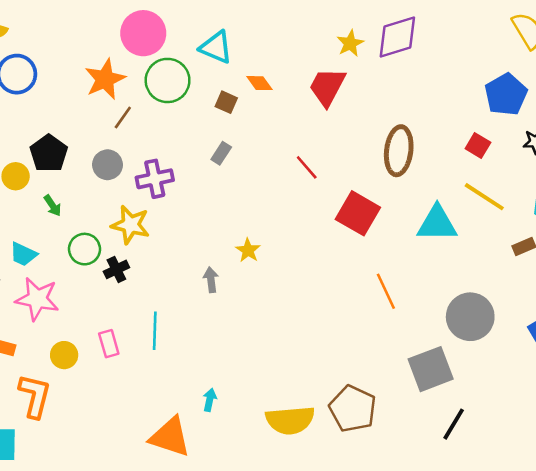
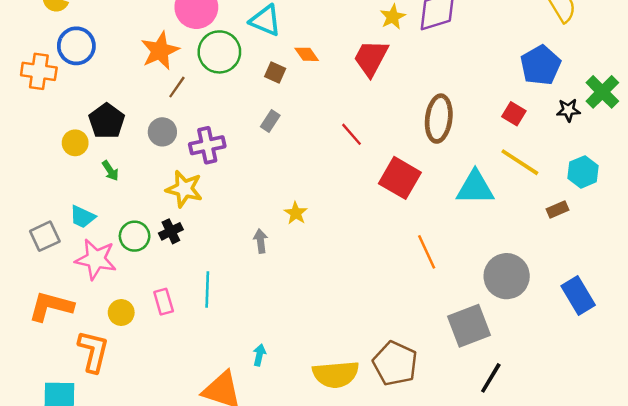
green circle: (85, 249) -> (135, 236), moved

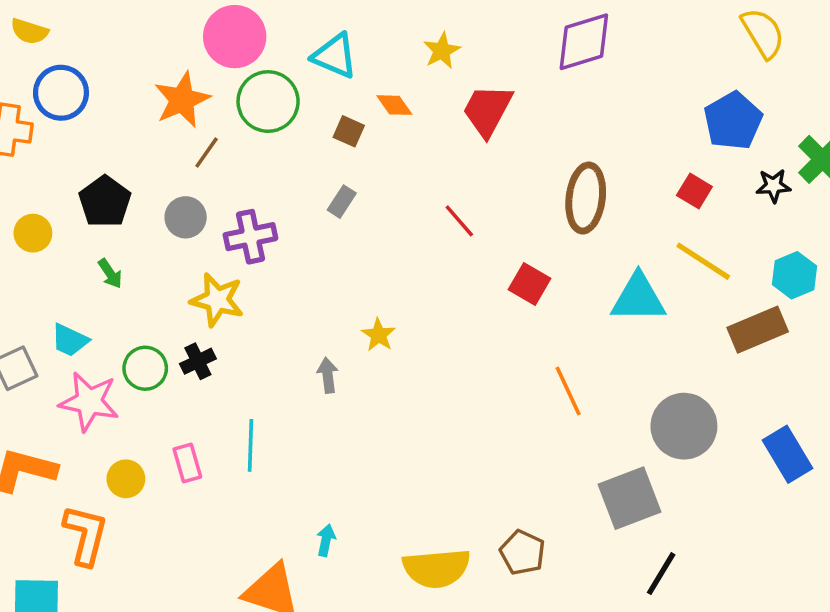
yellow star: (393, 17) -> (442, 51), moved
yellow circle: (75, 143) -> (33, 233), moved
red square: (400, 178) -> (530, 284), size x0.7
brown rectangle: (558, 209) -> (758, 330), size x1.8
brown pentagon: (395, 363) -> (522, 552), size x0.7

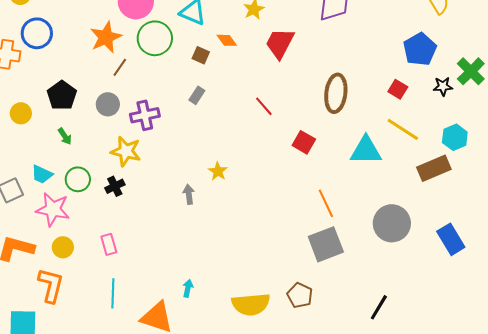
green circle: (145, 368) -> (78, 179), moved
cyan line: (250, 445) -> (113, 293), moved
yellow circle: (126, 479) -> (63, 247), moved
gray square: (630, 498) -> (326, 244), moved

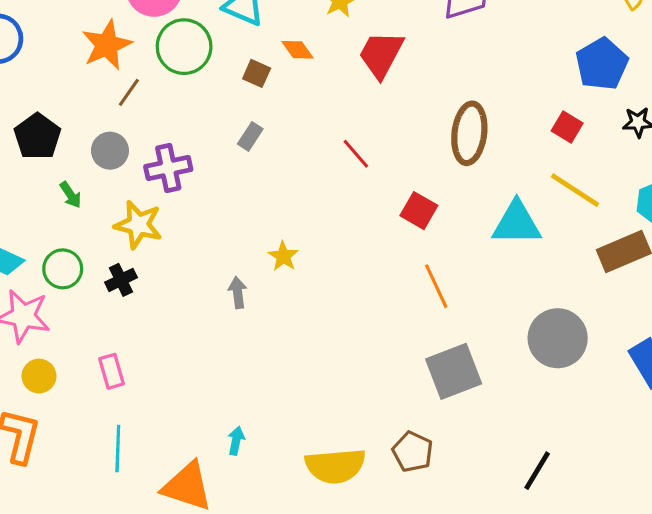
green arrow: (65, 136) -> (71, 195), moved
orange line: (326, 203) -> (436, 286), moved

